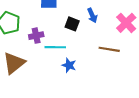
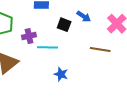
blue arrow: (92, 15) -> (84, 16), turned -32
blue star: (69, 65) -> (61, 74), moved

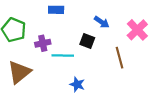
black square: (64, 25) -> (87, 41), moved
brown line: (100, 49) -> (120, 58), turned 66

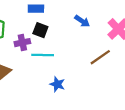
black square: (87, 41) -> (40, 30), moved
brown line: (120, 58) -> (100, 57), turned 70

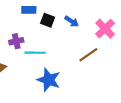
black square: (40, 30) -> (48, 20), moved
blue star: (57, 84) -> (49, 80), size x1.6

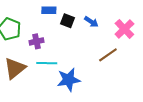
cyan line: (35, 53) -> (47, 63), moved
blue star: (49, 80) -> (69, 80), turned -30

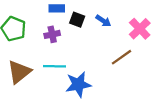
purple cross: (36, 41) -> (52, 34), moved

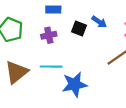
black square: (77, 20) -> (79, 29), moved

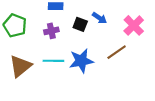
blue star: (75, 84) -> (81, 61), moved

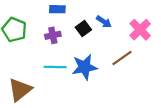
black square: (80, 24) -> (83, 29), turned 32
brown triangle: (20, 66) -> (20, 90), moved

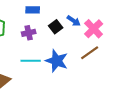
pink cross: (140, 30) -> (94, 29), moved
blue star: (85, 67) -> (57, 61), turned 30

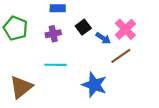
blue arrow: (74, 21) -> (103, 38), moved
blue star: (57, 61) -> (94, 85), moved

